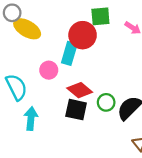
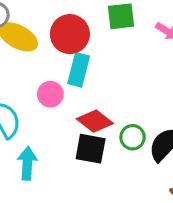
red circle: (83, 35) -> (70, 34), moved

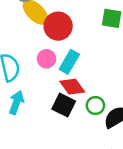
red circle: (70, 34) -> (58, 26), moved
cyan rectangle: (79, 70) -> (69, 62), moved

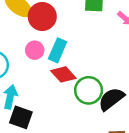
black square: (64, 105) -> (21, 117), moved
green circle: (95, 105) -> (89, 90), size x1.5

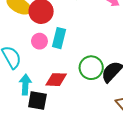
red diamond: (63, 74) -> (56, 80), moved, turned -35

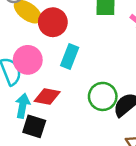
pink circle: (39, 41) -> (28, 60), moved, size x1.5
red diamond: (56, 80) -> (47, 96), moved

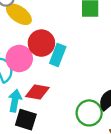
red circle: (53, 22) -> (41, 43), moved
green circle: (103, 96) -> (89, 113), moved

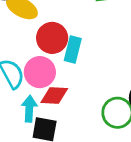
pink circle: (19, 59) -> (40, 72), moved

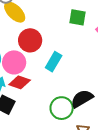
cyan rectangle: (73, 50) -> (54, 62), moved

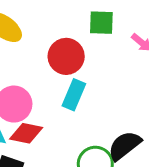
red circle: (30, 40) -> (66, 56), moved

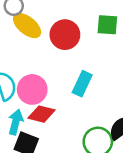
red circle: (66, 56) -> (65, 35), moved

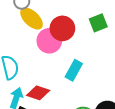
green square: (107, 25) -> (98, 23), turned -30
pink circle: (32, 89) -> (49, 41), moved

